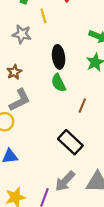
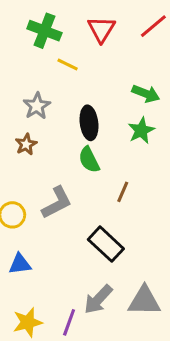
yellow line: (43, 16) -> (68, 64), turned -48
gray star: (22, 34) -> (37, 106), moved, turned 30
gray L-shape: (20, 100) -> (57, 203), moved

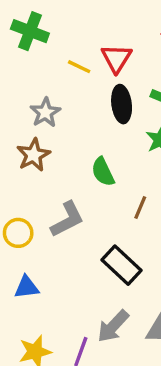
red triangle: (101, 29) -> (116, 58), moved
green cross: (44, 31) -> (30, 31), moved
black ellipse: (89, 123) -> (122, 104), moved
brown star: (26, 144) -> (33, 155), size x1.4

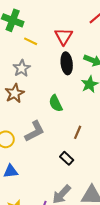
yellow line: (79, 67) -> (31, 41), moved
brown line: (140, 207) -> (78, 132), moved
black rectangle: (122, 265) -> (67, 158), size x0.6

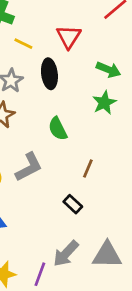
black ellipse: (67, 63) -> (49, 74), moved

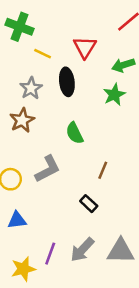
green arrow: (108, 70) -> (123, 65), moved, turned 140
green star: (104, 103) -> (114, 95), moved
purple line: (40, 274) -> (50, 254), moved

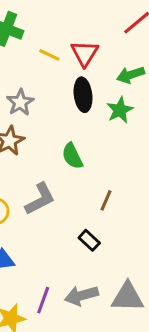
yellow line: (43, 54) -> (49, 55), moved
black ellipse: (67, 82) -> (83, 95), moved
gray arrow: (82, 250) -> (81, 295), turned 32

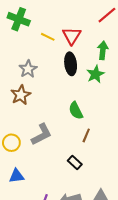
green arrow: (131, 75) -> (103, 50), turned 114
green semicircle: (72, 156) -> (76, 111), moved

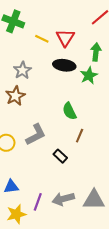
black ellipse: (71, 64) -> (64, 65), turned -75
black rectangle: (75, 162) -> (60, 156), moved
blue triangle: (17, 176) -> (11, 187), moved

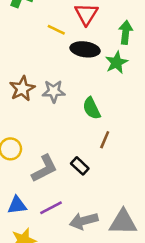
yellow line: (42, 39) -> (56, 30), moved
gray star: (22, 70) -> (54, 91), moved, turned 30
gray L-shape: (36, 135) -> (44, 169), moved
purple line: (38, 202) -> (51, 208), moved, turned 42

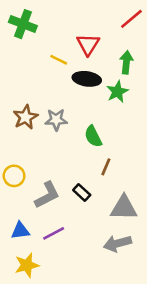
gray arrow: (84, 221) -> (117, 244), moved
gray triangle: (123, 222) -> (124, 208), moved

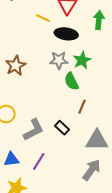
green star: (117, 92) -> (82, 60), moved
gray star: (56, 120) -> (59, 60), moved
purple line: (54, 233) -> (39, 161), turned -30
gray arrow: (117, 244) -> (92, 170), turned 140

